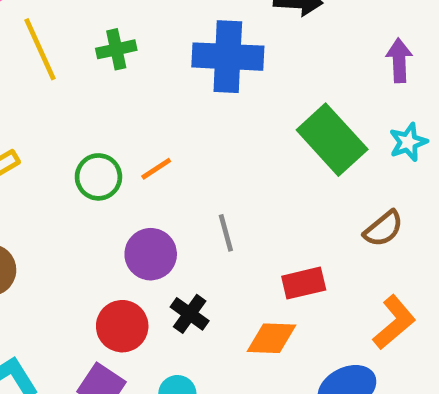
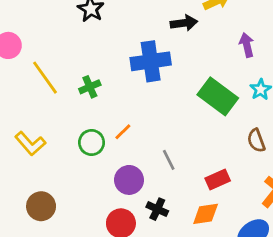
green cross: (116, 49) -> (90, 87), moved
brown semicircle: (383, 229) -> (256, 140), turned 120

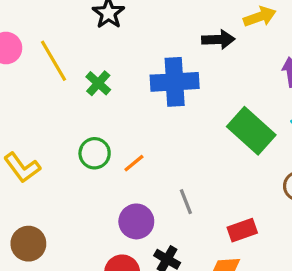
yellow line: (45, 78) -> (54, 61), moved
green cross: (90, 87) -> (98, 83), moved, turned -30
green circle: (92, 143) -> (95, 153), moved

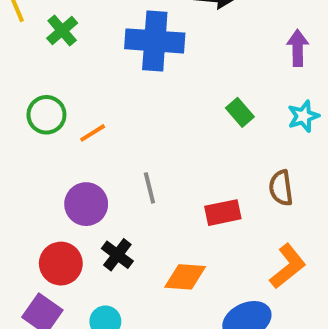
green rectangle: (251, 131) -> (240, 112), size x0.5
red rectangle: (242, 230) -> (223, 213), moved

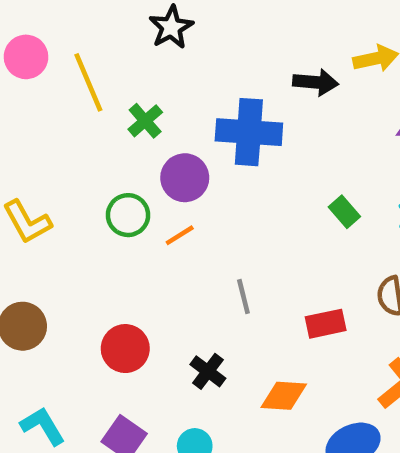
purple circle: (86, 204) -> (185, 178), moved
red circle: (61, 264) -> (125, 349), moved

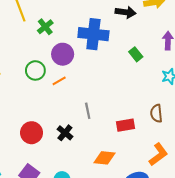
green rectangle: (344, 212) -> (136, 54), moved
black cross: (208, 371) -> (65, 133), moved

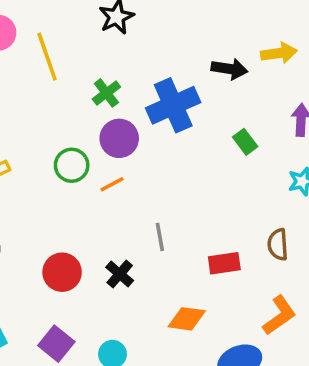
green cross: (45, 27) -> (106, 93), moved
blue cross: (93, 34) -> (173, 105), turned -32

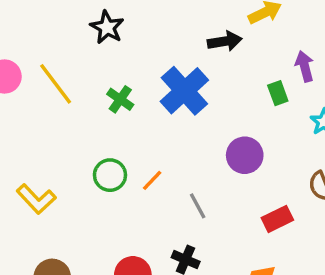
purple circle: (119, 138) -> (245, 155), moved
green rectangle: (245, 142) -> (278, 93), moved, turned 35
gray line: (160, 237) -> (198, 206), moved

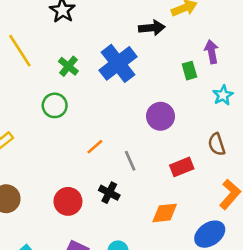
green circle: (110, 175) -> (55, 105), moved
orange line: (152, 180) -> (95, 147), moved
gray line: (198, 206) -> (130, 161), moved

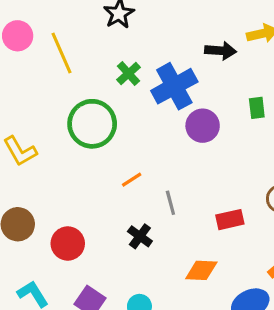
green cross: (68, 66) -> (129, 74), moved
green circle: (55, 105) -> (92, 124), size x1.6
purple circle: (160, 116) -> (203, 126), moved
red circle: (68, 201) -> (68, 243), moved

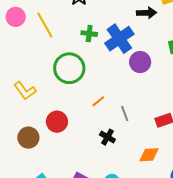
green cross: (129, 74) -> (89, 34), turned -35
red circle: (68, 243) -> (57, 122), moved

